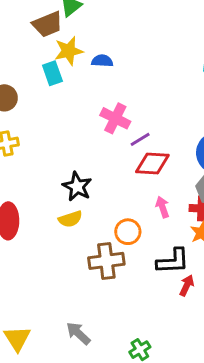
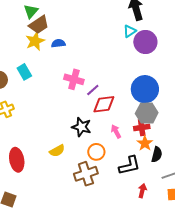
brown trapezoid: (47, 24) -> (39, 25), moved
cyan rectangle: (52, 73) -> (24, 72), moved
black star: (77, 187) -> (81, 127), moved
red arrow: (187, 285) -> (142, 191), moved

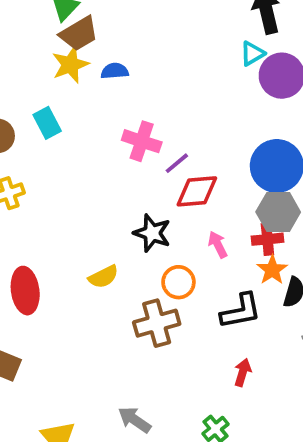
red arrow: (142, 191) -> (243, 372), moved

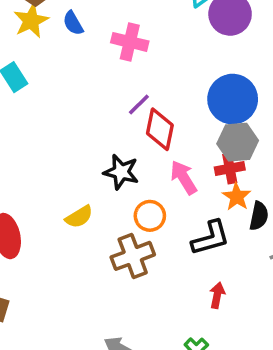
blue semicircle: (115, 71) -> (73, 23), turned -110
pink cross: (142, 141) -> (130, 42), moved
red diamond: (197, 191) -> (160, 129), turned -69
pink arrow: (218, 245) -> (184, 177), size x1.4

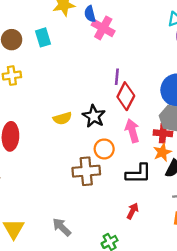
pink cross: (130, 42) -> (103, 28), moved
purple line: (139, 104) -> (117, 77), turned -56
yellow semicircle: (79, 217) -> (62, 118), moved

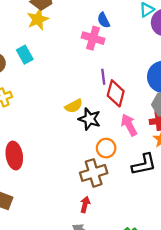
blue semicircle: (90, 14) -> (104, 20), moved
pink cross: (103, 28) -> (93, 38), moved
yellow semicircle: (62, 118) -> (74, 106), moved
red arrow: (133, 211) -> (85, 205), moved

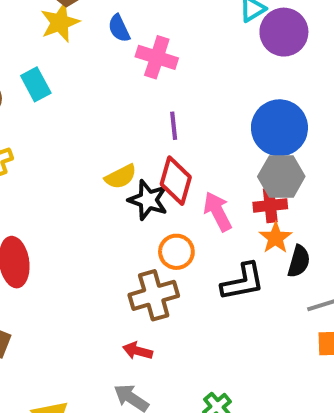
blue semicircle: (104, 20) -> (119, 28), moved
red diamond: (116, 93) -> (176, 181), moved
red arrow: (85, 205) -> (138, 351), turned -91

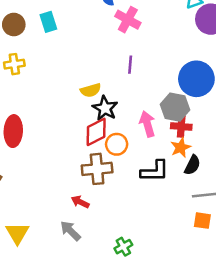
gray hexagon: (281, 177) -> (175, 107), moved
red diamond: (176, 181) -> (96, 132), moved, turned 36

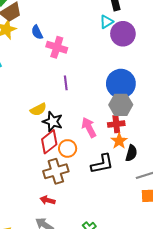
gray hexagon: (175, 107) -> (121, 105), moved

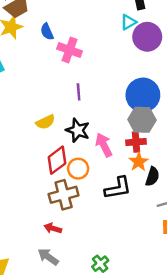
black star: (53, 122) -> (78, 130), moved

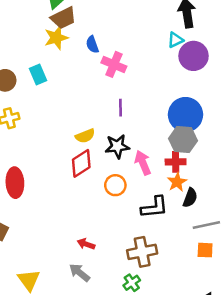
black star: (78, 130) -> (117, 146), turned -30
red diamond: (57, 160) -> (81, 163), moved
brown cross: (64, 195) -> (142, 252), moved

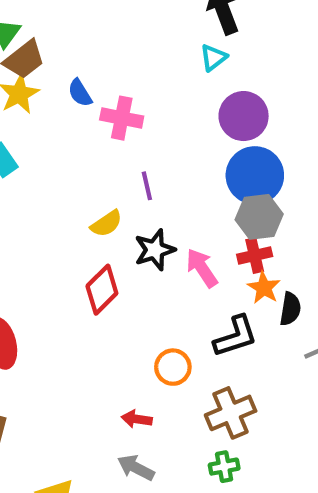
purple circle: (194, 56) -> (244, 116), moved
yellow semicircle: (85, 136) -> (106, 224), moved
orange circle: (115, 185) -> (173, 367), moved
green cross: (132, 283) -> (224, 467), turned 36

